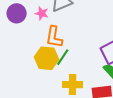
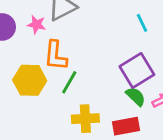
yellow hexagon: (46, 58) -> (30, 80), moved

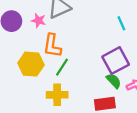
yellow cross: (85, 119) -> (57, 95), moved

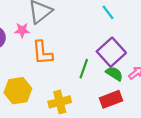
yellow hexagon: (31, 64) -> (18, 91), moved
green line: (62, 67) -> (84, 69), moved

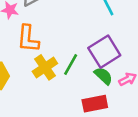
yellow cross: (60, 102) -> (45, 67), moved, turned -30

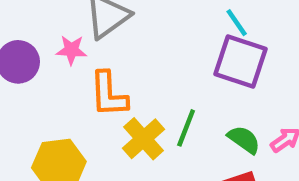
purple square: (104, 52) -> (240, 61), moved, turned -32

